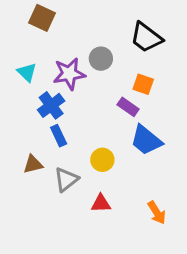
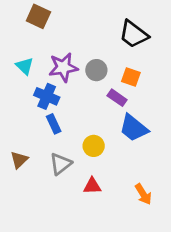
gray circle: (101, 59) -> (96, 70), moved
blue cross: (51, 105) -> (47, 96), turned -30
brown triangle: (33, 164) -> (19, 160), moved, turned -30

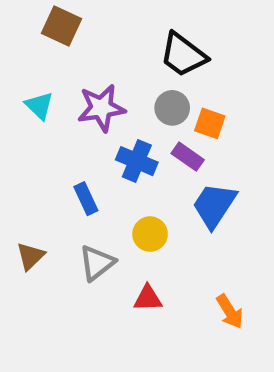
black trapezoid: (134, 34) -> (183, 55), moved
gray circle: (96, 70) -> (172, 108), moved
blue cross: (47, 96) -> (137, 161), moved
blue trapezoid: (134, 128) -> (214, 205), turned 84

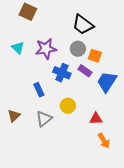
blue trapezoid: (214, 205) -> (107, 82), moved
red triangle: (148, 298) -> (96, 119), moved

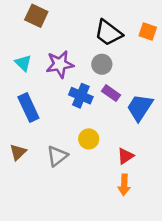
orange square: (95, 56) -> (148, 31), moved
blue rectangle: (39, 90) -> (28, 107), moved, size x1.5
red triangle: (96, 119) -> (125, 156), turned -32
orange arrow: (104, 141) -> (124, 185), moved, turned 35

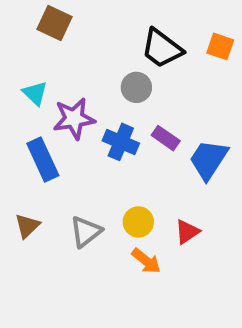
purple star: (60, 64) -> (74, 119), moved
gray circle: (102, 64) -> (136, 87), moved
yellow circle: (89, 139) -> (138, 222), moved
orange arrow: (124, 185) -> (146, 261), moved, turned -54

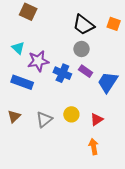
gray circle: (136, 87) -> (82, 49), moved
blue rectangle: (43, 160) -> (22, 82), turned -45
orange arrow: (146, 261) -> (94, 147), moved, turned -140

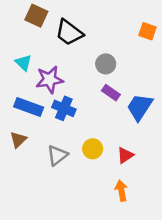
black trapezoid: (84, 25) -> (69, 33), moved
blue cross: (62, 73) -> (64, 108), moved
brown triangle: (14, 116) -> (18, 140), moved

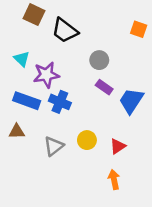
brown triangle: (18, 140) -> (17, 131), turned 42

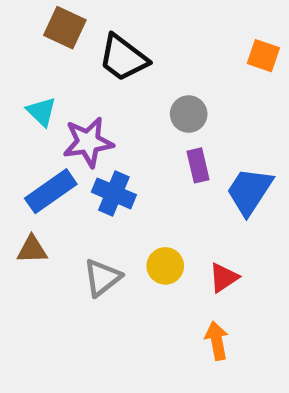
purple rectangle: (104, 87) -> (198, 165), turned 42
blue rectangle: (27, 101) -> (51, 191), turned -55

